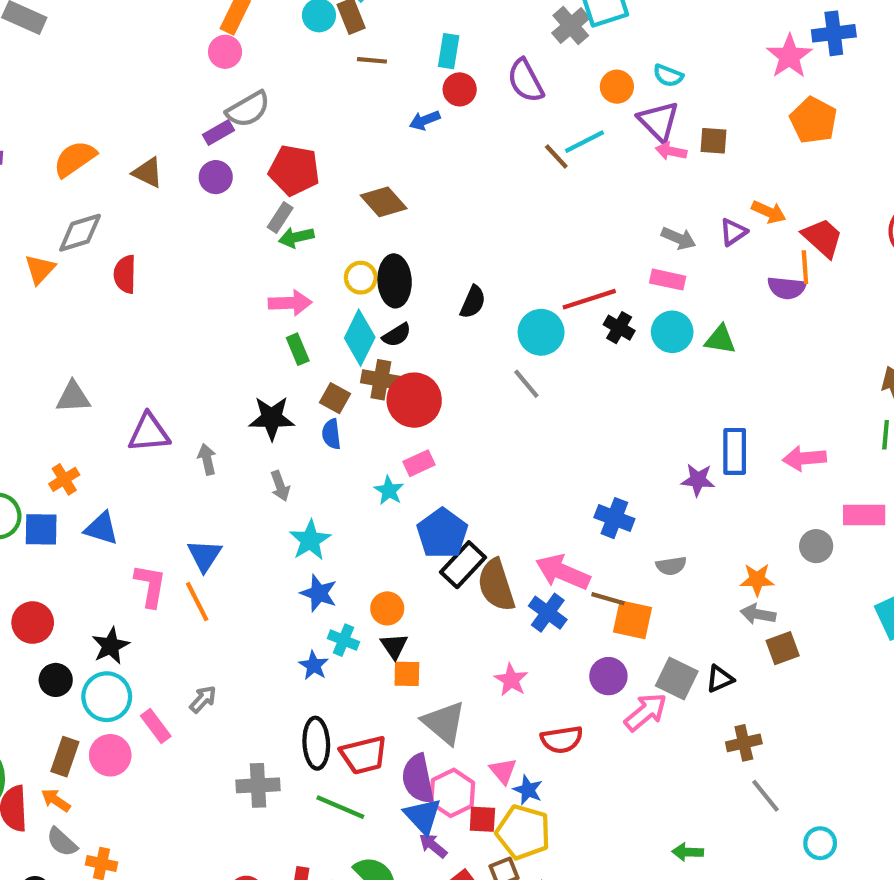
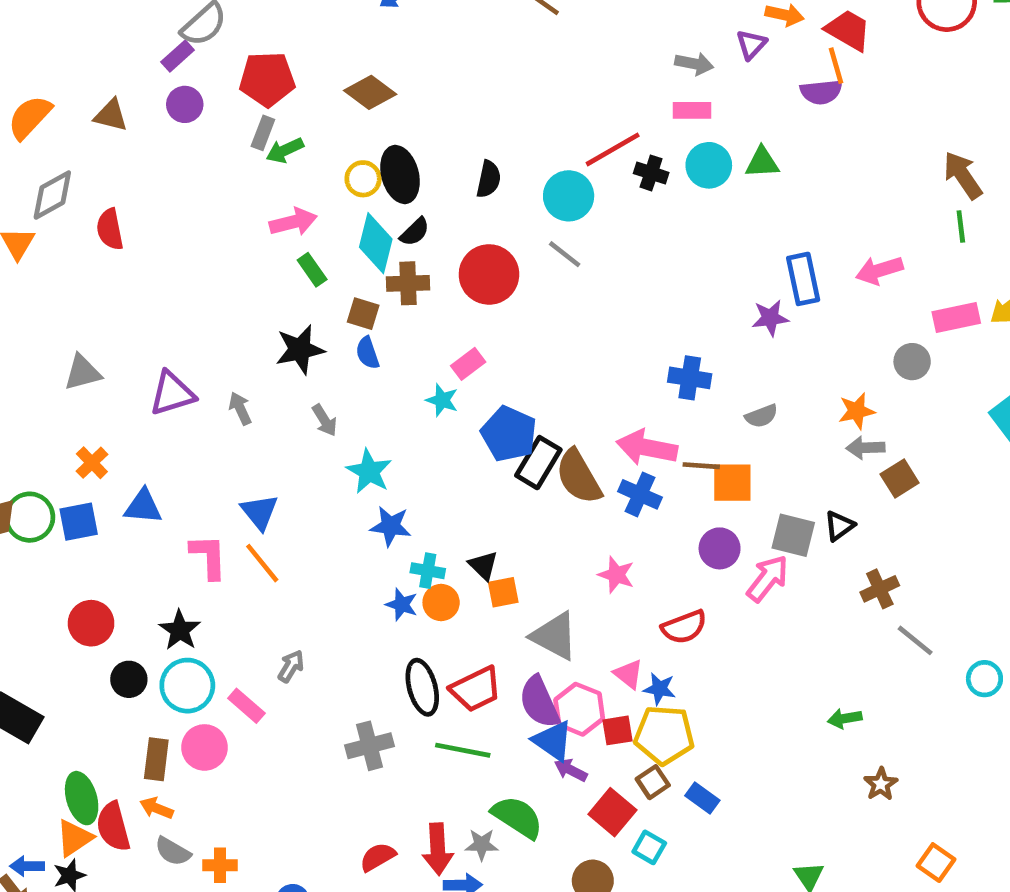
red circle: (414, 400) -> (489, 274), moved
orange circle: (387, 608) -> (441, 603), moved

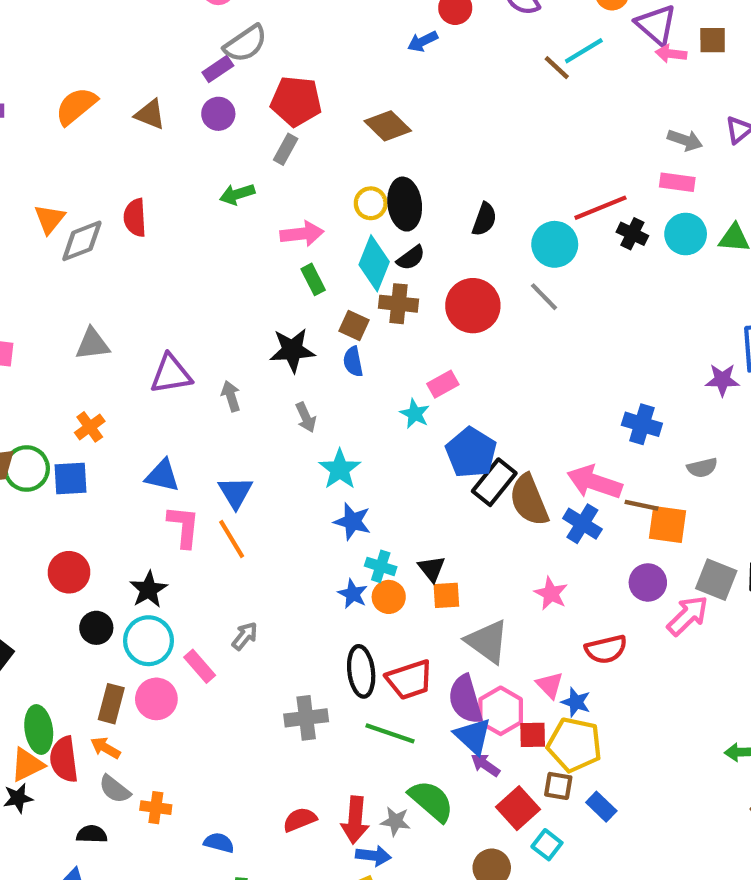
green arrow: (285, 150) -> (237, 194), moved
gray diamond: (52, 195) -> (82, 241), moved
blue triangle: (143, 507) -> (162, 476), moved
brown square: (653, 782) -> (558, 786), turned 36

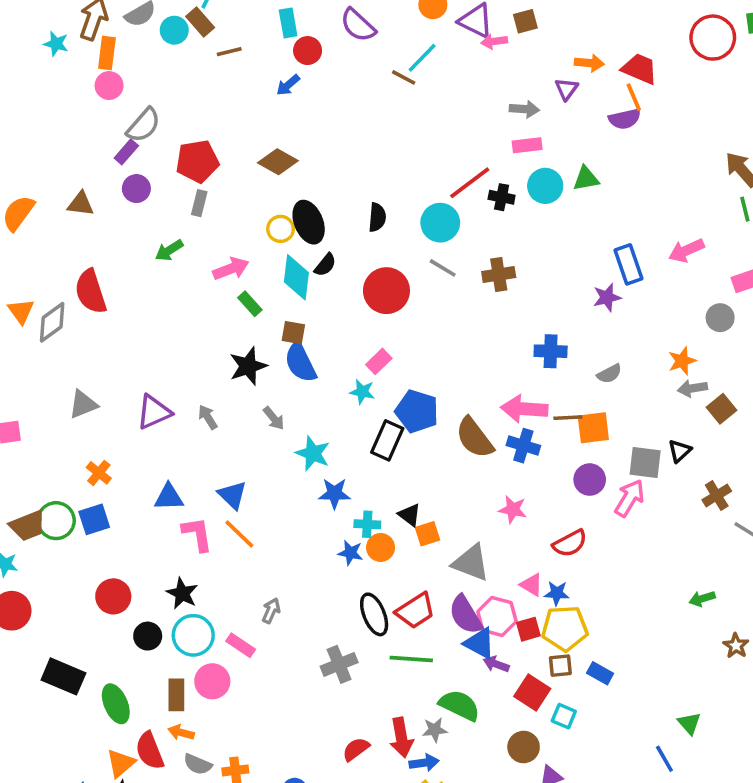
red semicircle: (135, 218) -> (91, 292), size x1.4
brown cross: (398, 304) -> (499, 274), moved
blue semicircle: (353, 362) -> (300, 362), size x1.6
black rectangle: (494, 482) -> (387, 440), moved
green ellipse: (39, 730) -> (116, 704), moved

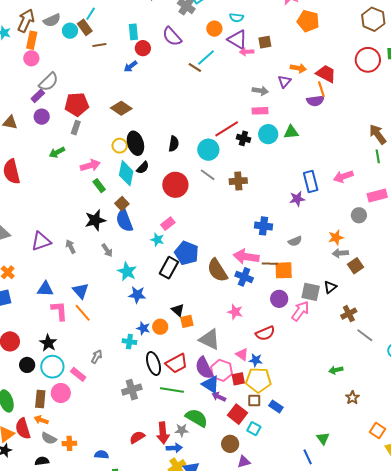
brown square: (293, 333) -> (122, 204), turned 32
cyan cross: (367, 524) -> (129, 342), moved

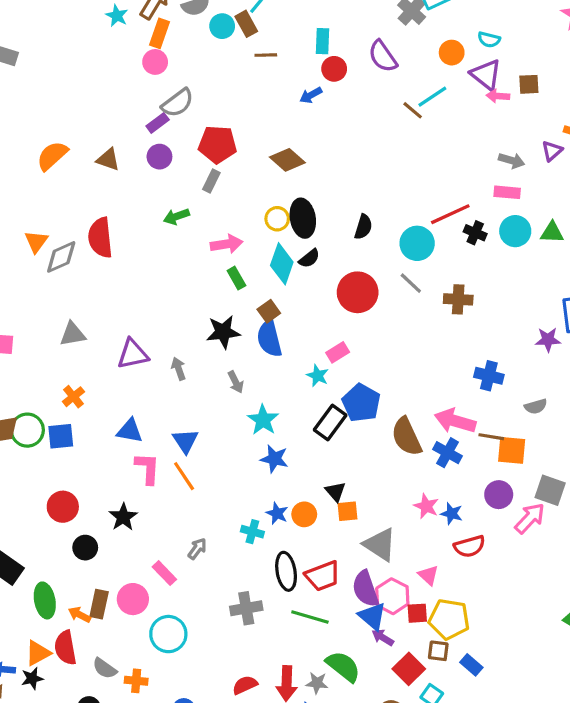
blue star: (256, 360) -> (452, 514), moved
cyan circle: (52, 367) -> (168, 634), moved
orange arrow: (41, 420) -> (79, 615), moved

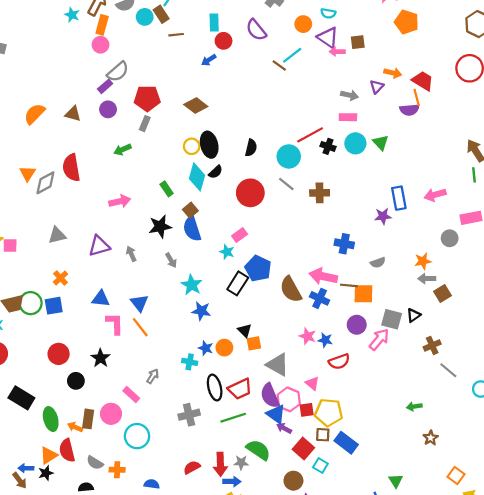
green triangle: (552, 233) -> (381, 143), turned 49
pink arrow: (227, 244) -> (120, 201), moved
green line: (310, 617) -> (233, 418), turned -30
blue rectangle: (471, 665) -> (346, 443), size x1.5

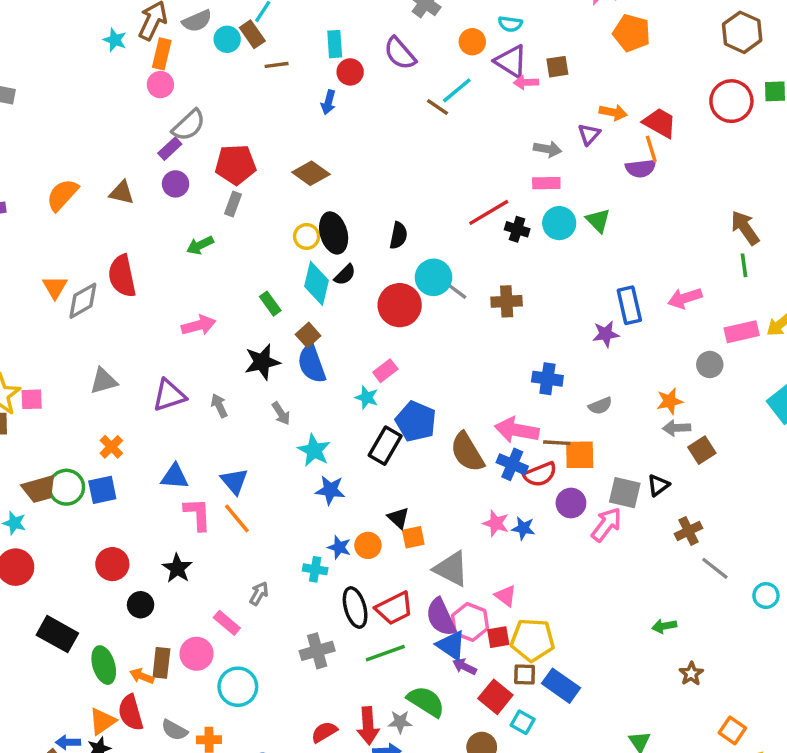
blue arrow: (209, 60) -> (328, 102), turned -40
cyan circle: (289, 156) -> (434, 277), moved
red semicircle: (339, 362) -> (540, 474), moved

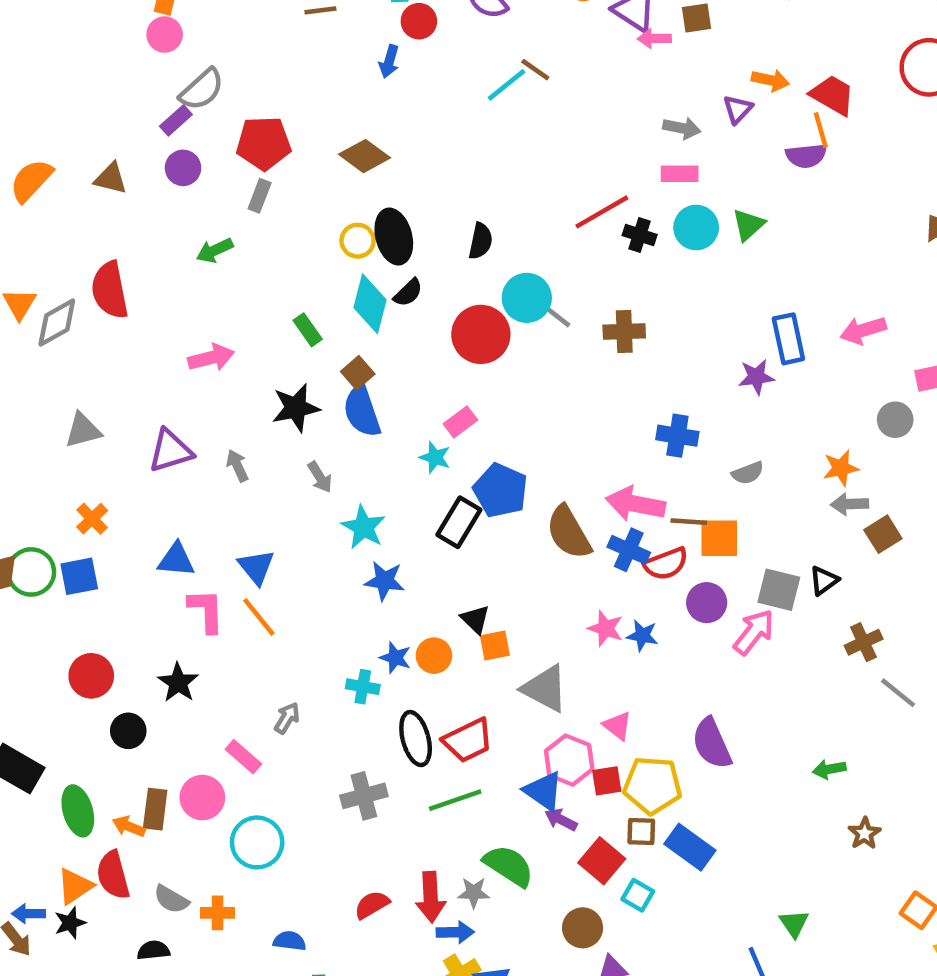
cyan line: (457, 90) -> (507, 85), moved
green triangle: (598, 221) -> (748, 225), turned 32
purple semicircle: (441, 617) -> (712, 743), moved

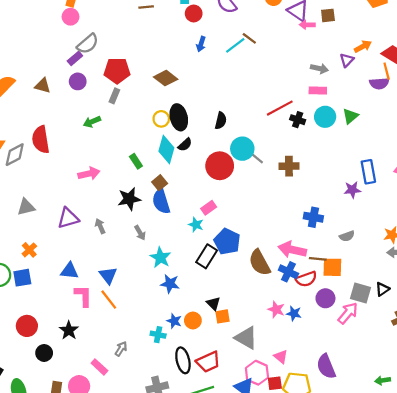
blue arrow: (389, 61) -> (201, 44), moved
orange arrow: (770, 80) -> (363, 46), turned -42

